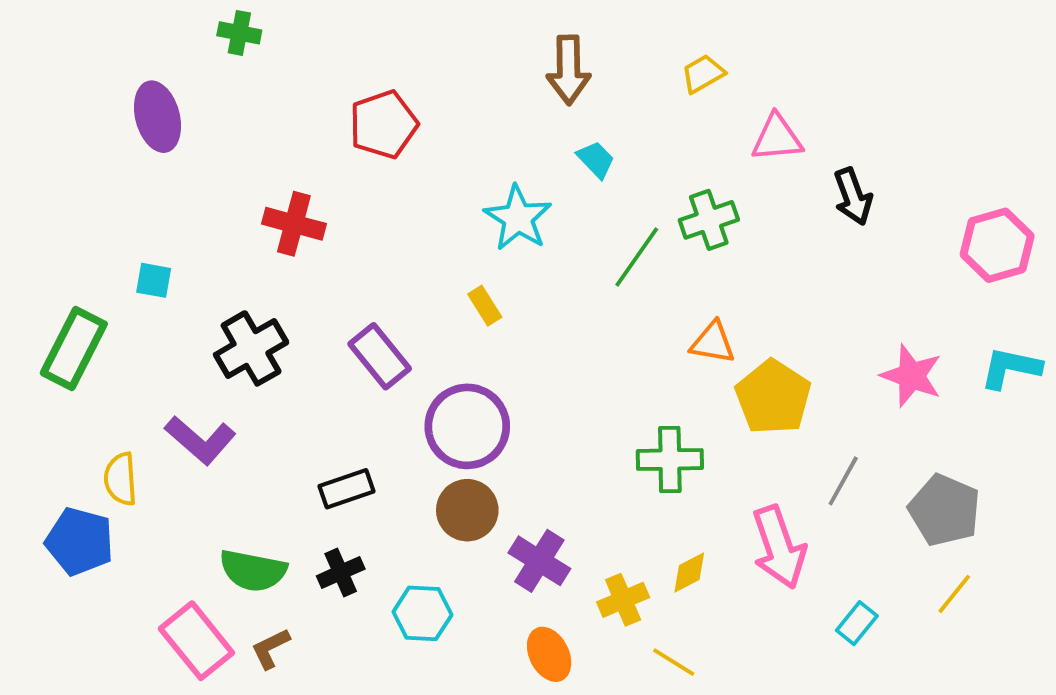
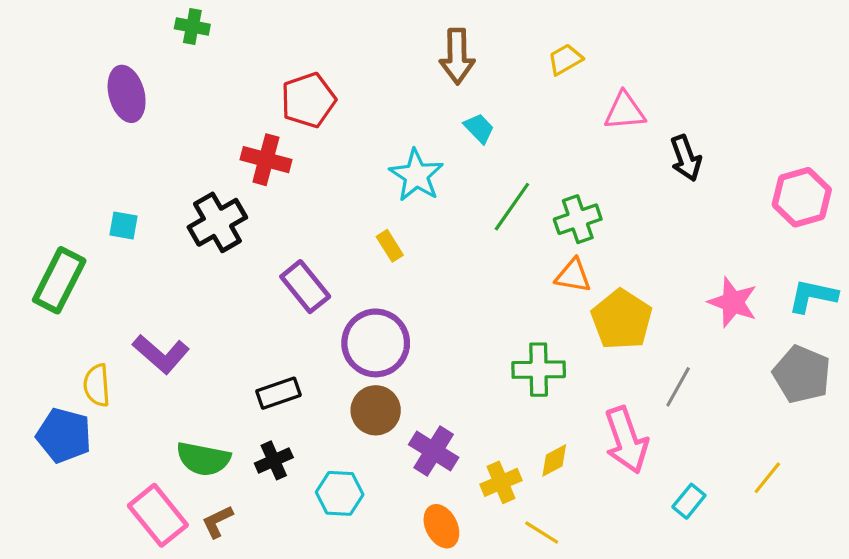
green cross: (709, 220) -> (578, 219), moved
red cross: (294, 224) -> (266, 160), moved
black cross: (251, 348) -> (217, 222), moved
gray pentagon: (945, 510) -> (802, 374), moved

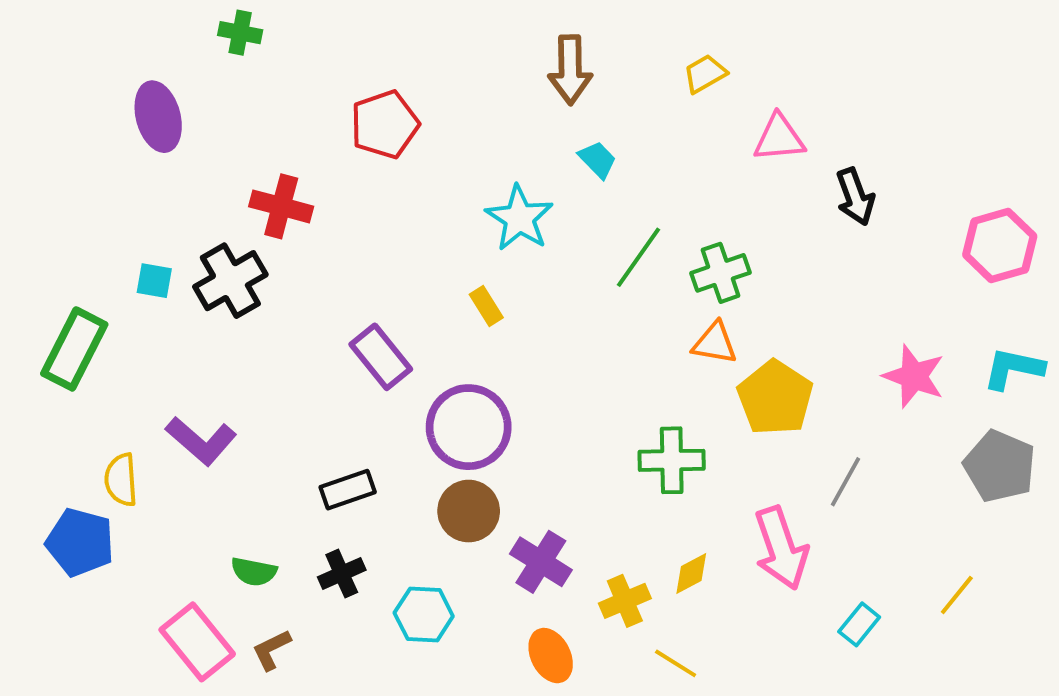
red cross: (266, 160) -> (281, 206), moved
black cross: (217, 222) -> (230, 281), moved
green semicircle: (203, 459) -> (254, 572), size x0.7

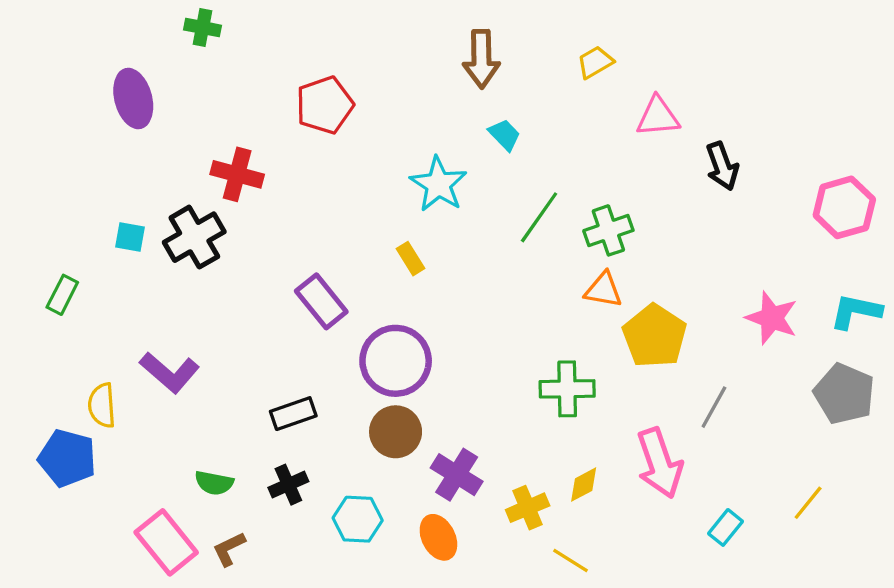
green rectangle: (74, 349) -> (62, 295), size x0.6
orange ellipse: (551, 656) -> (438, 537), moved

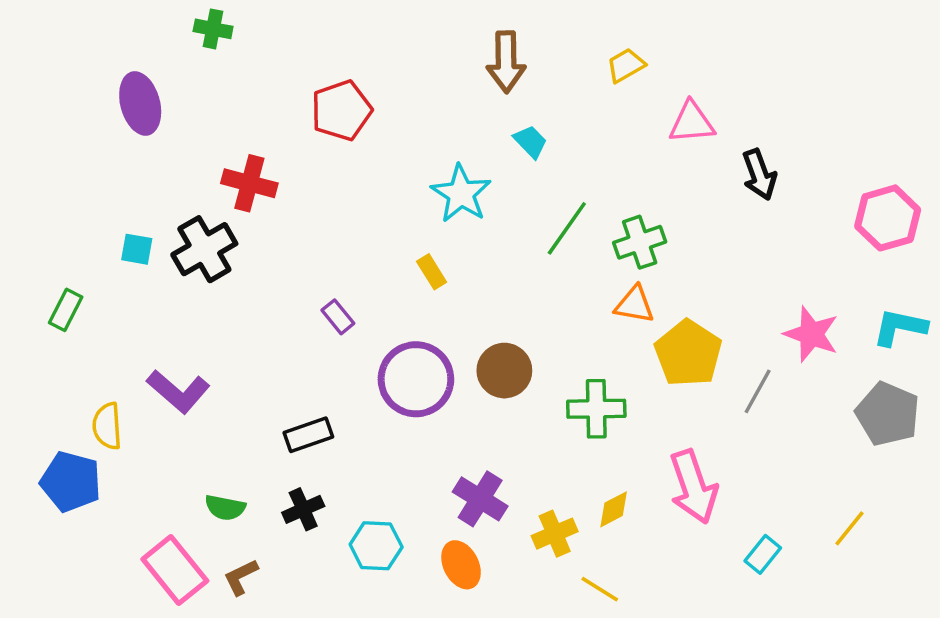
purple rectangle: (321, 301) -> (338, 317), size x0.6
gray line: (714, 407) -> (758, 391), moved
brown circle: (396, 432) -> (504, 371), moved

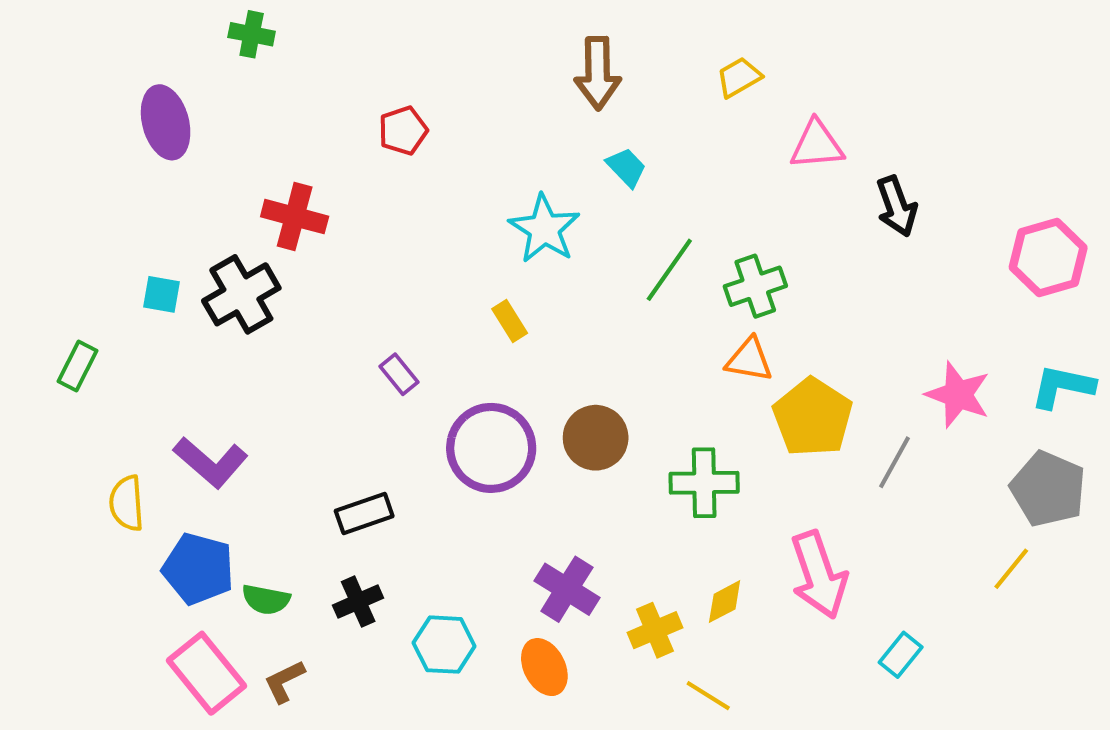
red pentagon: (341, 110) -> (403, 131), size x0.7
blue pentagon: (71, 482) -> (198, 569), moved
yellow line: (849, 528) -> (1011, 569), moved

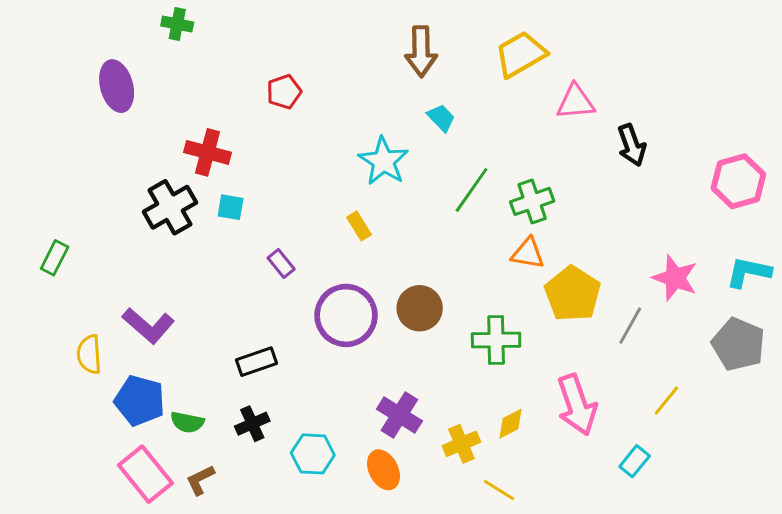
yellow trapezoid: (739, 77) -> (521, 54), size x1.6
cyan square: (161, 294) -> (231, 207), moved
yellow line: (1011, 569) -> (666, 401), moved

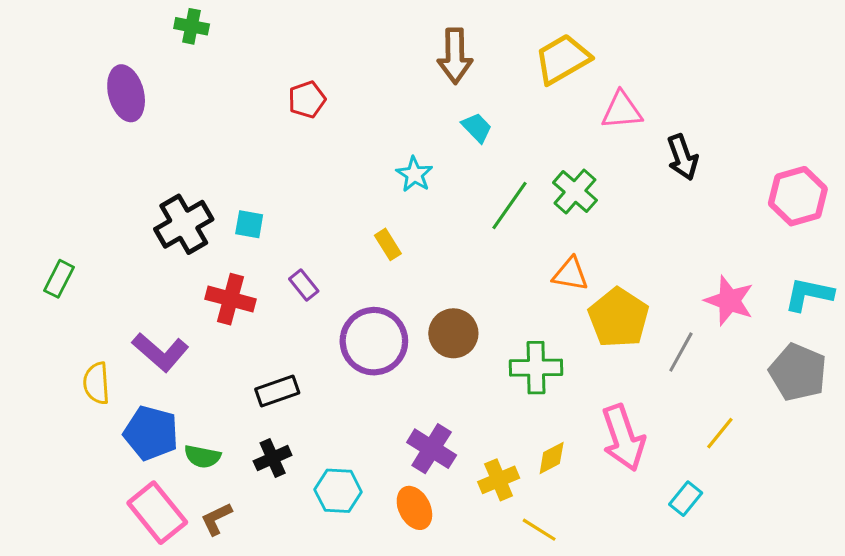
red cross: (208, 152) -> (230, 299), moved
cyan star: (384, 161) -> (414, 174), size x0.7
green cross: (532, 201) -> (575, 191), moved, turned -30

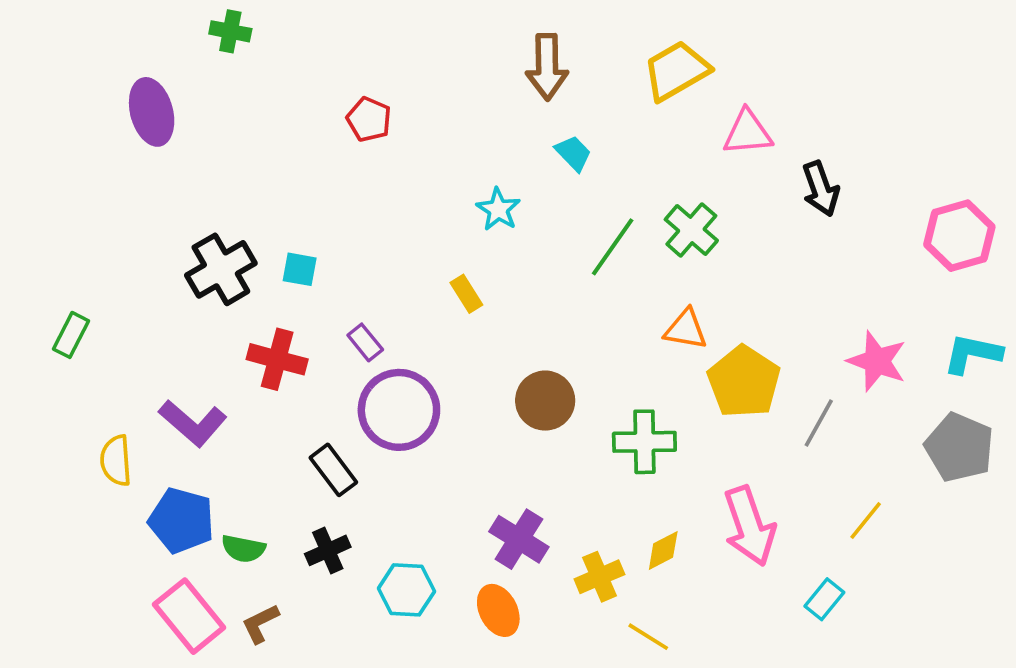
red pentagon: (307, 100) -> (369, 119), turned -30
purple circle: (374, 341) -> (399, 410), moved
black rectangle: (277, 391) -> (333, 470), turned 72

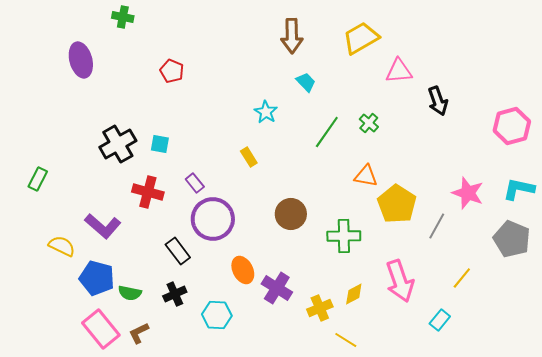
red pentagon: (369, 119) -> (172, 71), moved
green cross: (691, 230) -> (369, 123), size x0.7
yellow semicircle: (116, 461) -> (62, 246), turned 120
orange ellipse: (498, 610) -> (243, 270), moved

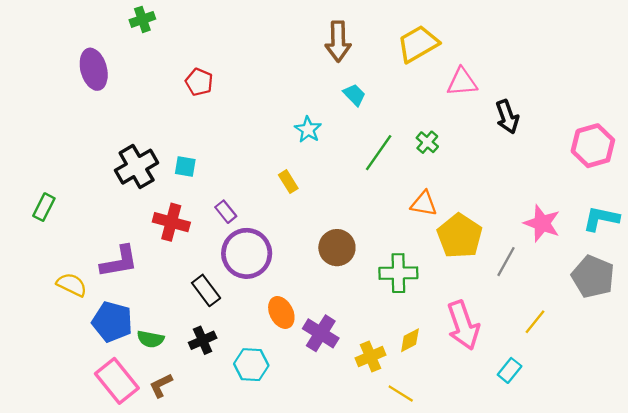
green cross: (123, 17) -> (142, 19), turned -30
purple L-shape: (103, 226) -> (119, 262), turned -51

